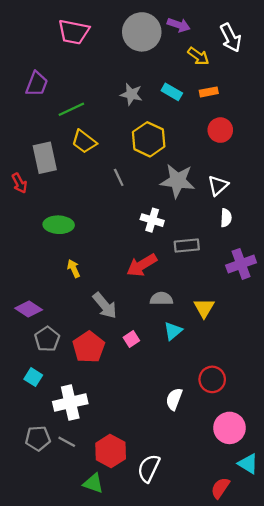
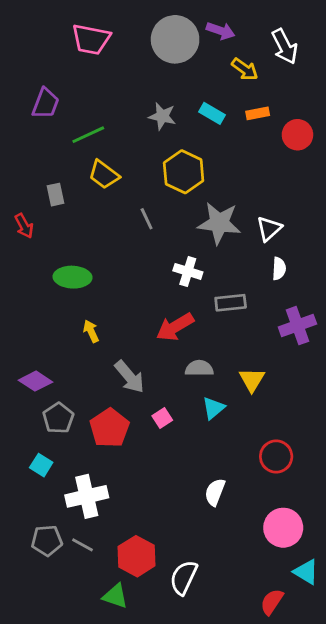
red circle: (220, 130) -> (297, 135), moved
gray rectangle: (45, 158) -> (55, 195), size x0.6
red circle: (212, 379) -> (276, 457), moved

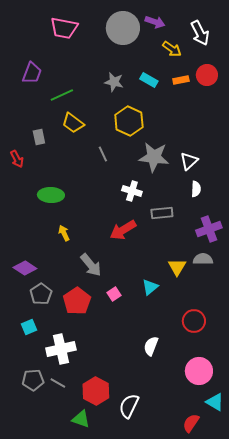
red circle: (297, 135) -> (207, 75), moved
gray semicircle: (199, 368) -> (203, 259), moved
cyan square: (41, 465) -> (29, 327), turned 35

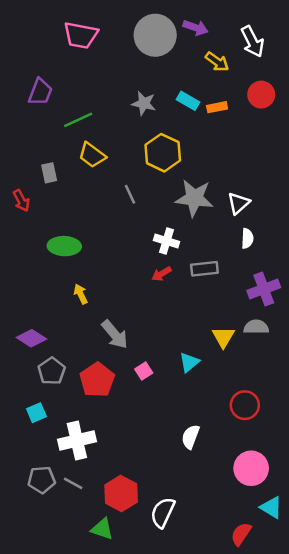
orange rectangle: (181, 80) -> (217, 107), moved
red arrow: (123, 230) -> (161, 274), moved, size x0.6

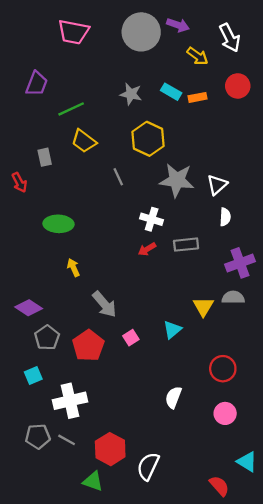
pink circle: (251, 468) -> (225, 413), moved, size x0.7
red semicircle: (241, 534) -> (219, 486), turned 105

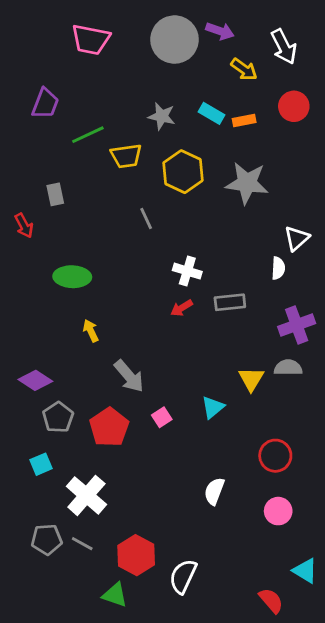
yellow trapezoid: (84, 141) -> (126, 156), moved, turned -45
gray star: (177, 180) -> (247, 183), moved
white triangle: (217, 185) -> (297, 238), moved
white cross: (70, 401) -> (86, 495), turned -36

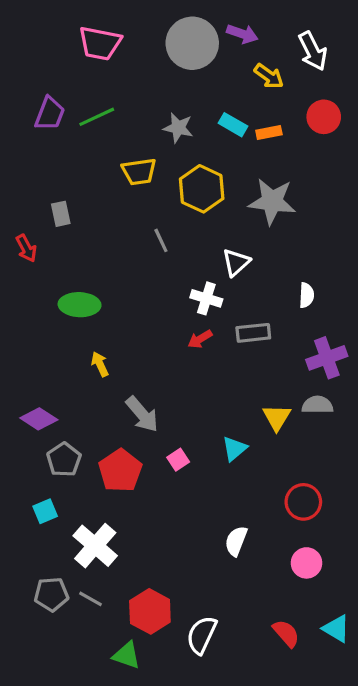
green line: (88, 135) -> (97, 117), moved
white triangle: (297, 238) -> (236, 262), moved
red semicircle: (271, 601) -> (286, 633), moved

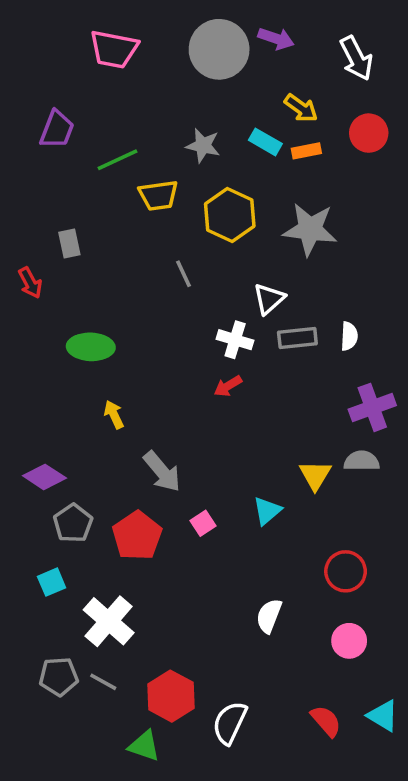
yellow arrow: (269, 76) -> (301, 108), moved
green line: (97, 117) -> (117, 160), moved
gray rectangle: (253, 333) -> (297, 338), moved

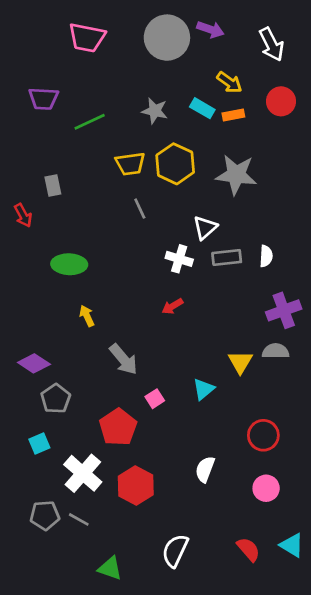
purple trapezoid: (57, 129) -> (43, 99), turned 72
yellow trapezoid: (158, 195) -> (130, 164), moved
red arrow: (228, 386) -> (172, 306), moved
red pentagon: (137, 536) -> (118, 427), moved
red hexagon: (171, 696) -> (136, 486), moved

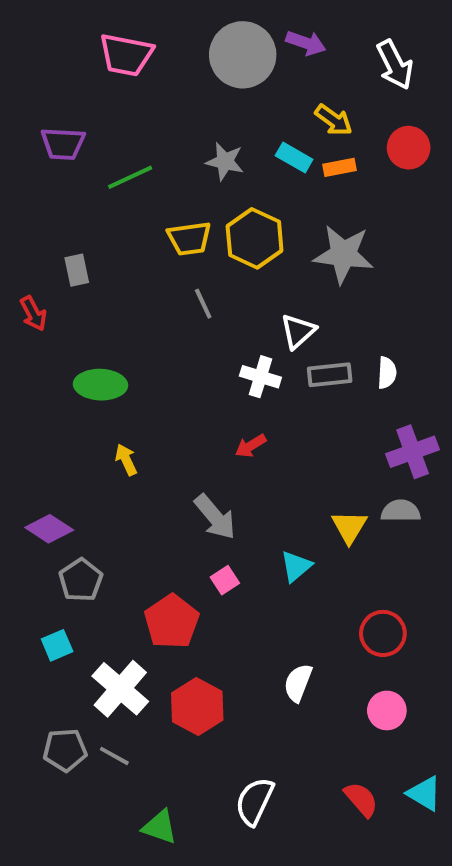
gray arrow: (124, 359) -> (215, 517), moved

